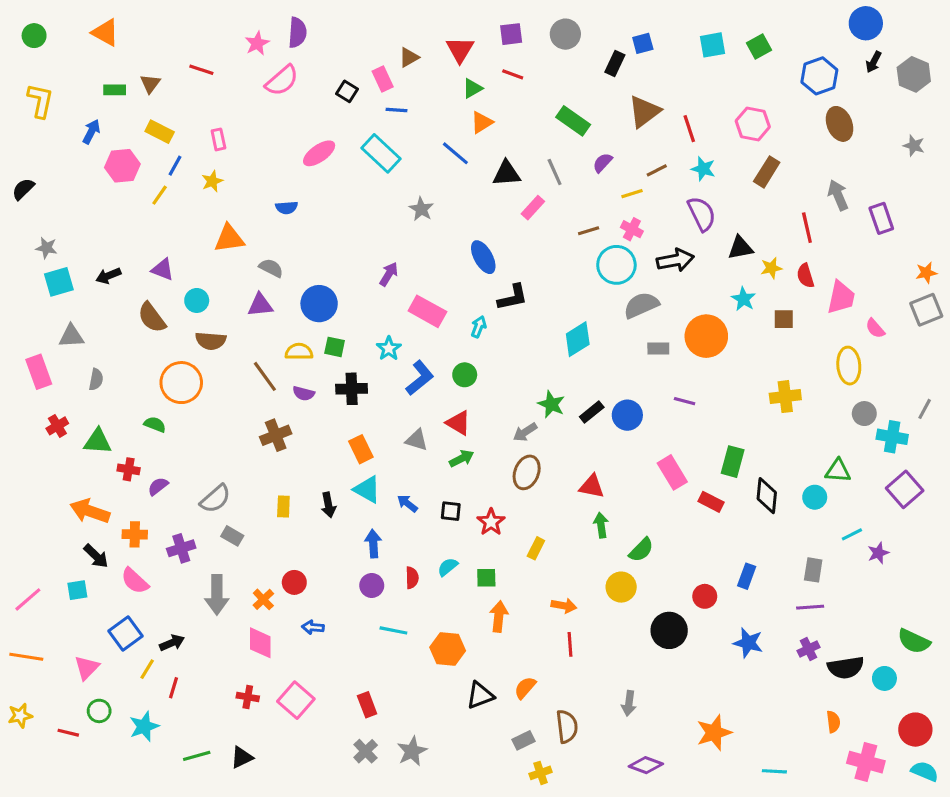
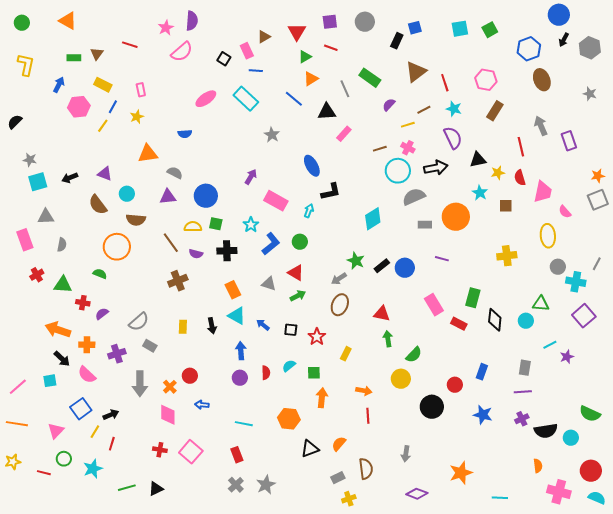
gray line: (555, 172) -> (345, 89), moved
cyan line: (393, 630) -> (244, 424), moved

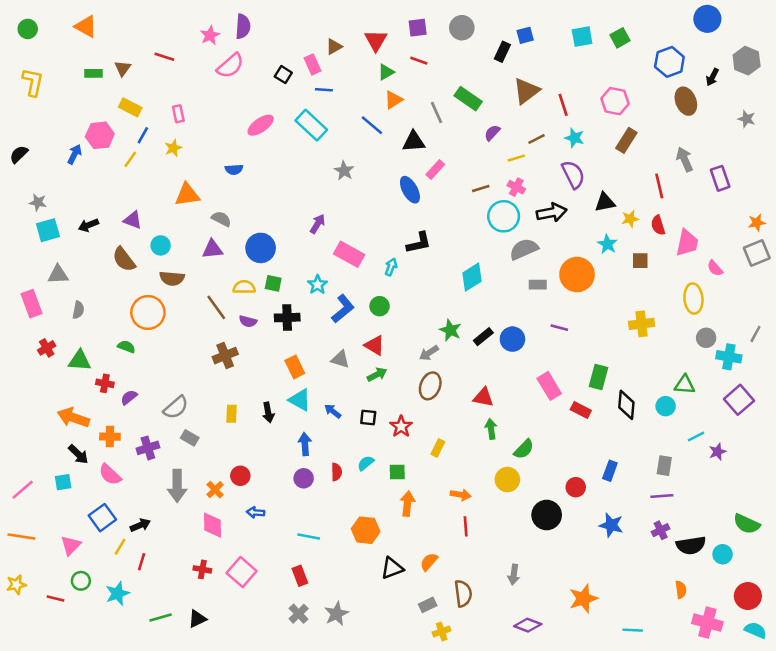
black arrow: (564, 40) -> (712, 77), moved
blue arrow: (59, 85) -> (75, 154), moved
blue ellipse: (312, 166) -> (410, 190), moved

